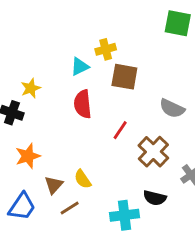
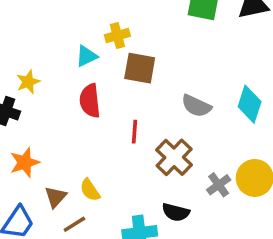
red line: (120, 130) -> (135, 132), turned -30

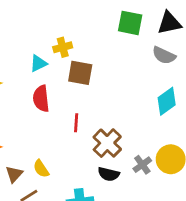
cyan diamond: (250, 104) -> (167, 101), turned 36
gray semicircle: (196, 106) -> (164, 55), moved
black semicircle: (176, 212) -> (109, 174), moved

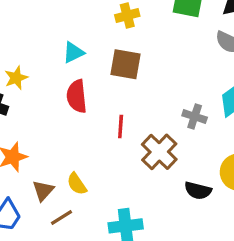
yellow cross: (63, 47) -> (127, 15), moved
gray cross: (142, 165) -> (195, 116), moved, turned -36
black semicircle: (109, 174) -> (198, 191), moved

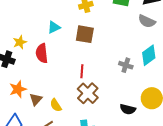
red semicircle: (77, 96) -> (42, 53), moved
brown cross: (159, 152) -> (88, 93), moved
brown triangle: (43, 191) -> (36, 99), moved

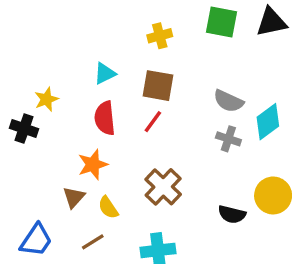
gray semicircle: (147, 21) -> (228, 101), moved
red semicircle: (42, 53) -> (105, 118), moved
red line: (82, 71) -> (153, 122), moved, turned 32
orange star: (18, 89) -> (93, 165), moved

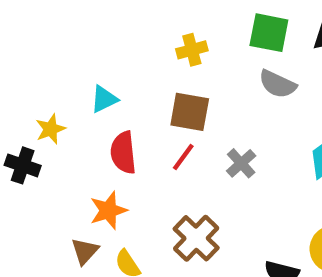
cyan triangle: (105, 74) -> (104, 99), moved
gray semicircle: (228, 101) -> (278, 84), moved
gray cross: (228, 139) -> (241, 163), moved, turned 30

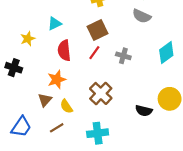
brown square: (190, 112) -> (98, 30), turned -36
gray cross: (241, 163) -> (123, 56), turned -32
black cross: (23, 165) -> (14, 68), moved

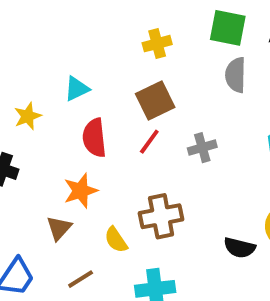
gray semicircle: (142, 16) -> (236, 75), turned 66
gray cross: (123, 56) -> (202, 148), turned -32
brown cross: (101, 93) -> (161, 216), turned 35
yellow semicircle: (66, 106) -> (116, 240), moved

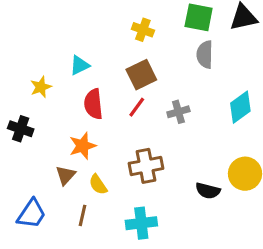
yellow cross: (157, 44) -> (143, 30), turned 35
yellow semicircle: (116, 240) -> (98, 184), moved
brown line: (81, 279) -> (83, 215), turned -45

